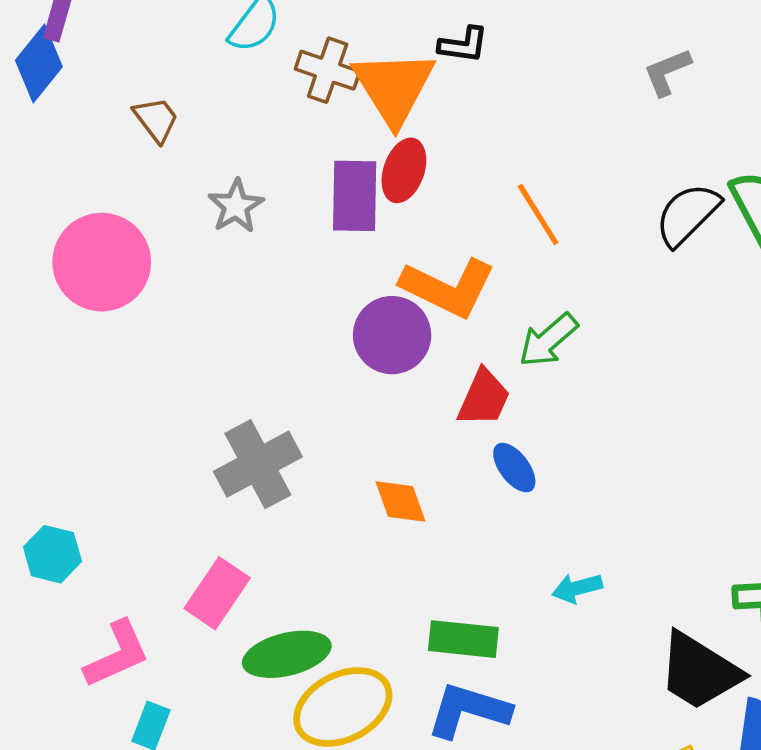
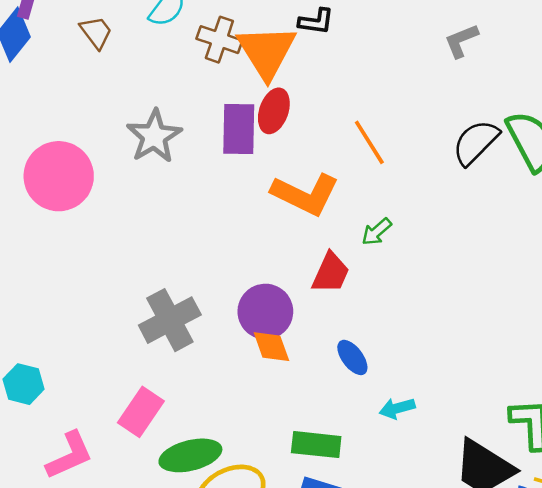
brown trapezoid: (156, 119) -> (96, 32), moved
gray star: (236, 206) -> (154, 136), size x1.4
purple circle: (392, 335) -> (265, 312), moved
green arrow: (548, 340) -> (377, 232), size x0.7
blue ellipse: (514, 468) -> (352, 357), moved

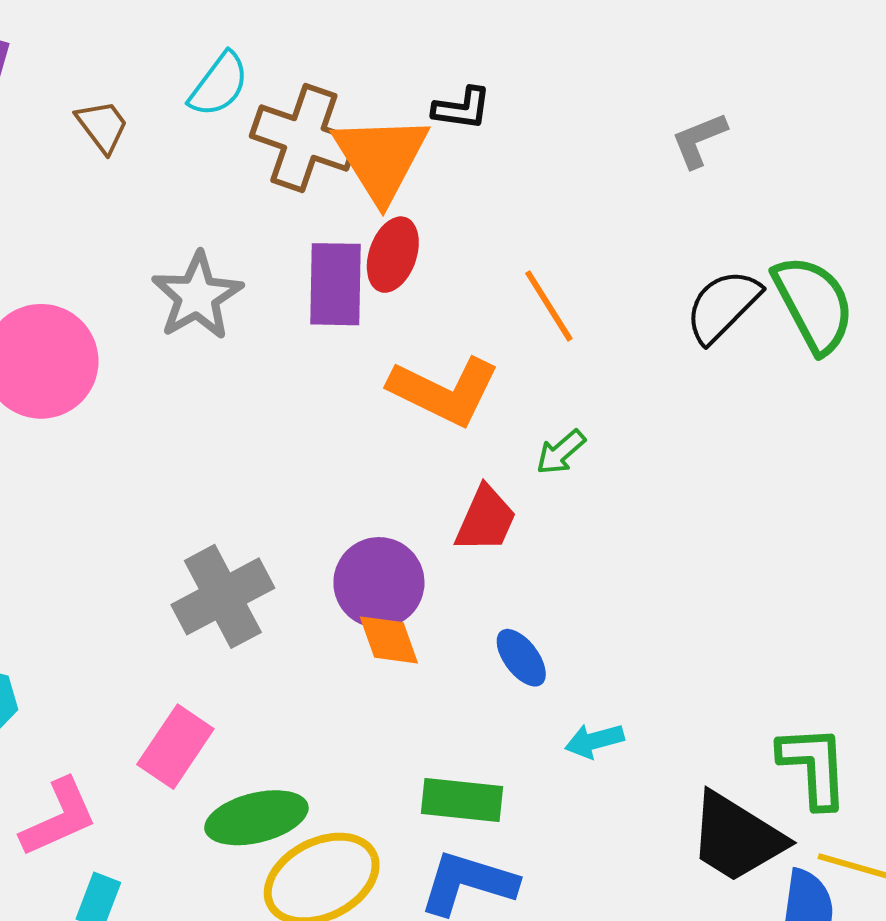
brown cross: (219, 40) -> (304, 138), size x1.4

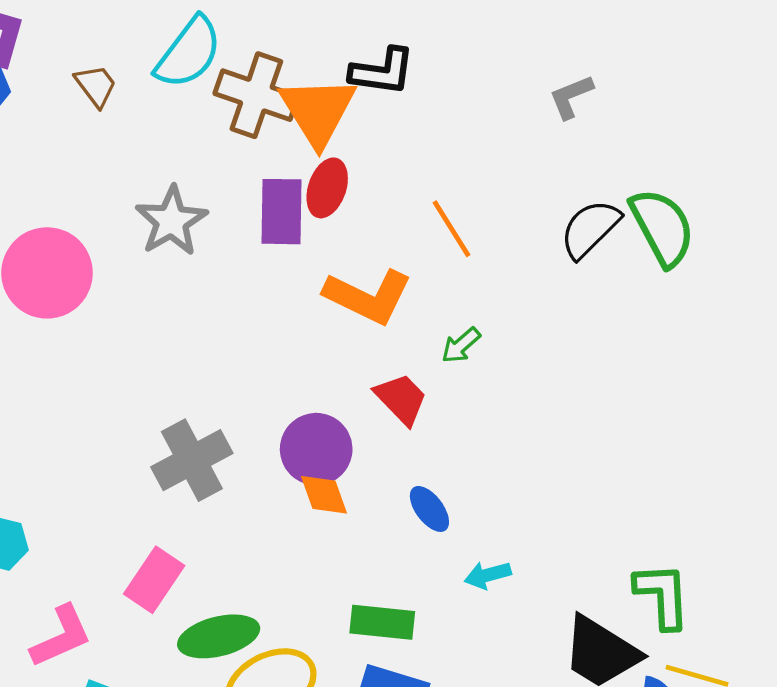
cyan semicircle: (219, 85) -> (189, 53), size x1.4
black L-shape: (462, 108) -> (382, 71), size x1.4
red trapezoid: (486, 519) -> (401, 399), turned -68

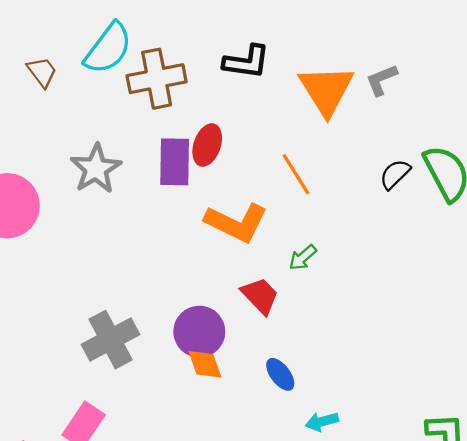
brown cross: (256, 95) -> (157, 79), turned -30
orange triangle: (318, 111) -> (326, 90), moved
black semicircle: (590, 229) -> (395, 174), size x0.7

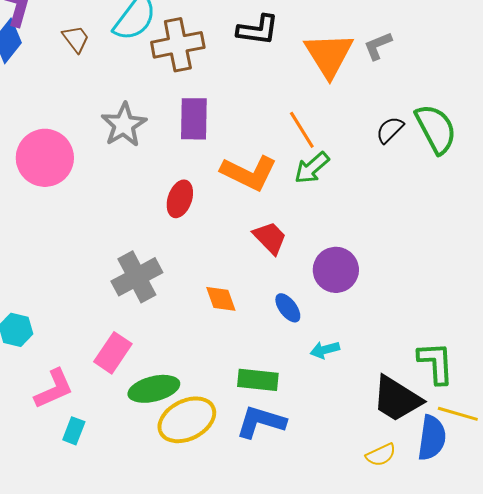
red ellipse: (207, 145) -> (180, 199), moved
green arrow: (303, 257) -> (312, 168), moved, size x1.4
purple circle: (199, 332) -> (336, 270), moved

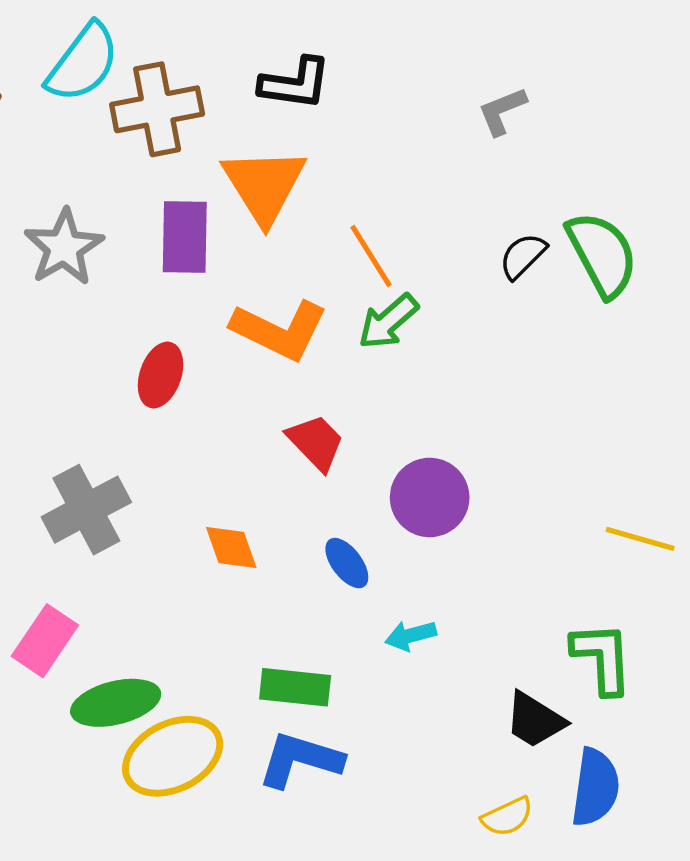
orange triangle: (329, 55) -> (264, 185), moved
black trapezoid: (397, 399) -> (535, 720), size x0.7
yellow line: (458, 414) -> (640, 539), moved

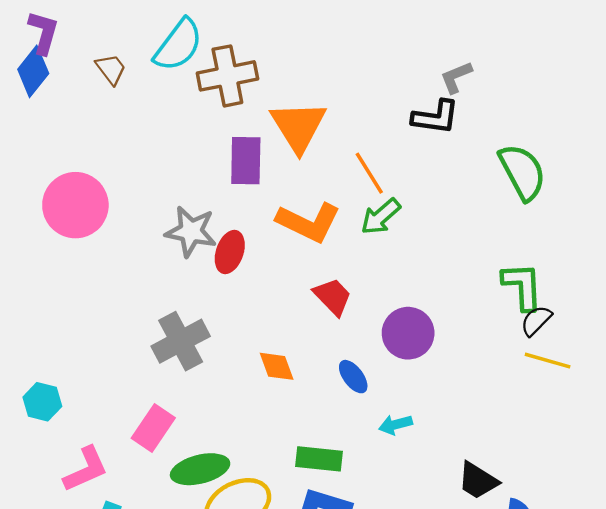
black L-shape: (295, 83) -> (436, 117), moved
gray star: (64, 247) -> (191, 231), moved, turned -30
black semicircle: (523, 256) -> (536, 321), moved
green L-shape: (602, 658) -> (522, 286), moved

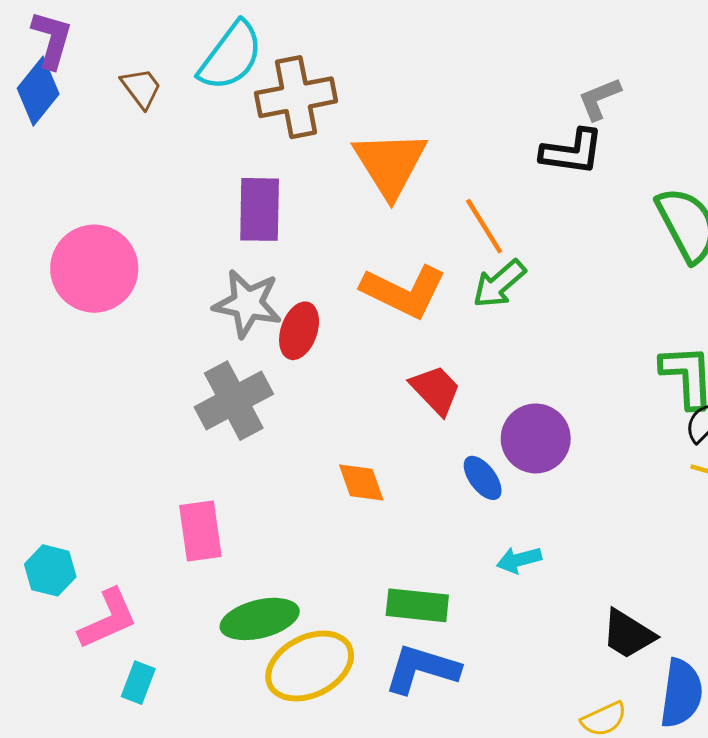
purple rectangle: (246, 161) -> (260, 209), moved
gray cross: (181, 341) -> (234, 401), moved
blue ellipse: (353, 377) -> (483, 478), moved
cyan hexagon: (42, 402) -> (50, 570), moved
pink rectangle: (153, 428) -> (200, 531), moved, turned -42

